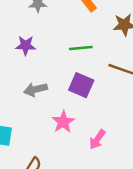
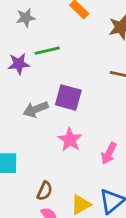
green line: (81, 48) -> (47, 51), moved
purple square: (81, 85) -> (68, 97), moved

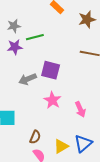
gray star: (26, 18) -> (14, 26), moved
pink arrow: (109, 153) -> (80, 109), turned -49

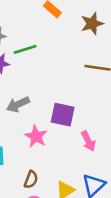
purple square: (51, 70) -> (63, 115), moved
pink star: (52, 100) -> (36, 136), moved

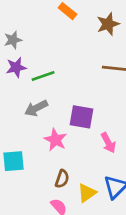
green line: (25, 49) -> (43, 76), moved
brown semicircle: (31, 180) -> (62, 179), moved

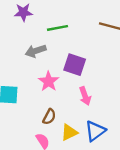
green line: (43, 76) -> (57, 28), moved
pink arrow: (108, 143) -> (85, 96), moved

